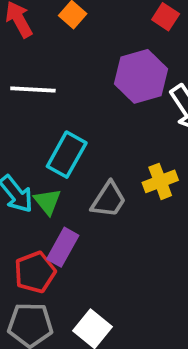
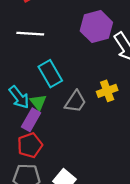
cyan rectangle: (67, 155) -> (50, 74), turned -60
purple rectangle: (63, 247) -> (31, 120), moved

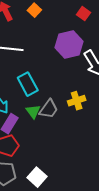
green triangle: (38, 102) -> (33, 111), moved

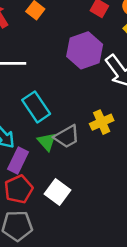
gray trapezoid: (49, 109) -> (67, 137), turned 30
white square: (37, 177) -> (57, 192), moved

